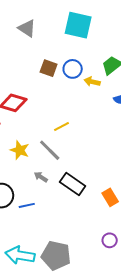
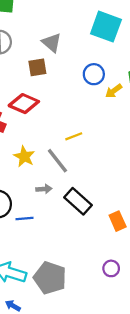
gray triangle: (27, 28) -> (52, 43), moved
brown square: (49, 68) -> (37, 67), moved, turned -36
yellow arrow: (92, 82) -> (114, 91), turned -56
gray arrow: (41, 177) -> (44, 189), turned 136

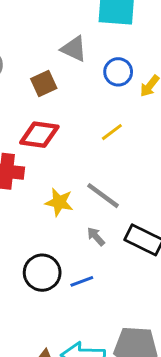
gray triangle: (52, 43) -> (74, 49), moved
yellow line: (74, 136) -> (112, 132), moved
gray arrow: (44, 189) -> (96, 237), turned -112

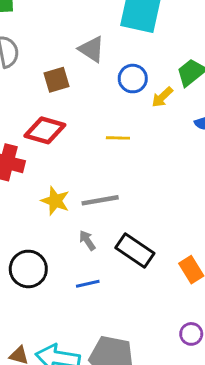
yellow line: (112, 132) -> (118, 138), turned 30
gray line: (103, 196) -> (100, 200), turned -54
blue line: (82, 281) -> (88, 284), moved

